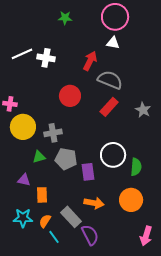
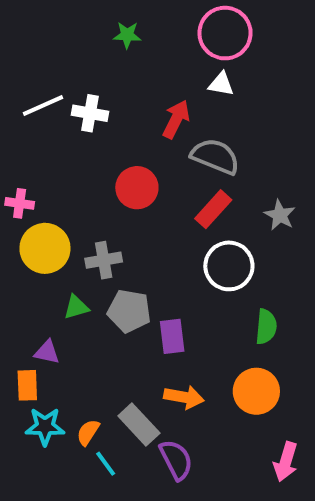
white circle: (113, 155) -> (229, 266), moved
orange rectangle: (42, 195) -> (27, 385), moved

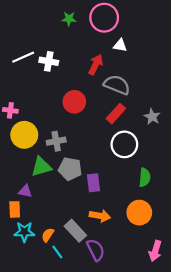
pink circle: (225, 33) -> (104, 18), moved
green triangle: (76, 307) -> (41, 167), size x1.5

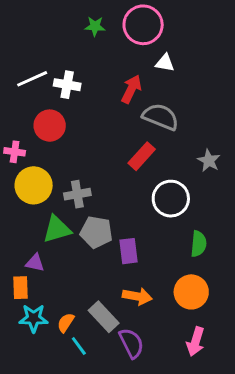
red circle: (74, 102) -> (50, 126), moved
red rectangle: (116, 114) -> (142, 156), moved
pink arrow: (155, 251) -> (196, 342), moved

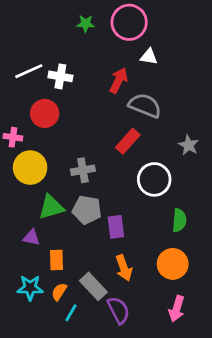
gray cross: (77, 194) -> (83, 170), moved
orange rectangle: (20, 288) -> (56, 260), moved
orange arrow: (137, 296) -> (124, 268), turned 60
cyan line: (79, 346) -> (71, 313), turned 66

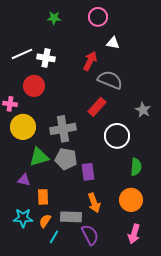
pink circle: (129, 22) -> (98, 17), size x0.7
green star: (86, 24) -> (54, 18), moved
gray cross: (83, 170) -> (63, 129), size x1.4
gray rectangle: (93, 286) -> (71, 217), turned -45

